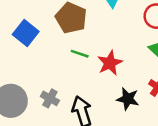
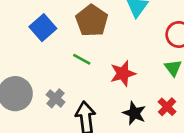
green line: (80, 54) -> (82, 59), moved

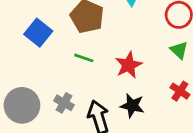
black star: (134, 113) -> (132, 106), moved

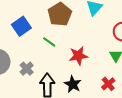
blue square: (38, 33) -> (21, 26), moved

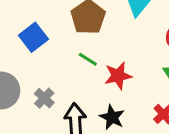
green line: (49, 42) -> (88, 59), moved

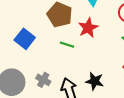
red star: (118, 76) -> (88, 28), moved

